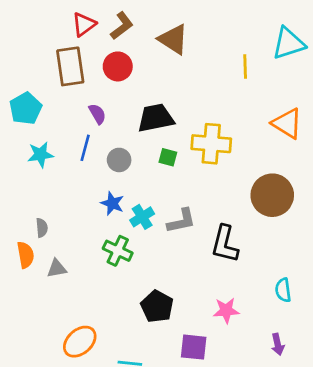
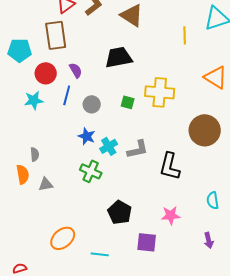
red circle: (118, 66) -> (46, 73), moved
cyan pentagon: (26, 108) -> (20, 50), moved, turned 30
black trapezoid: (156, 118) -> (119, 57), moved

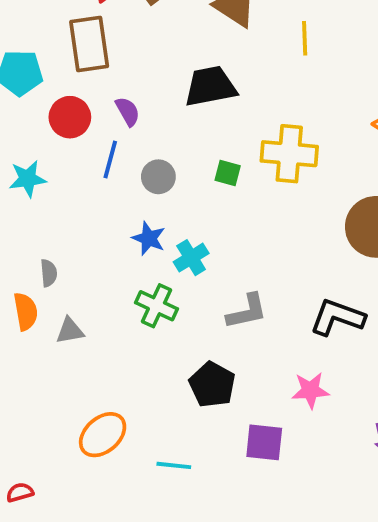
yellow line: (185, 35) -> (305, 38), moved
cyan star: (34, 100) -> (28, 179), moved
gray L-shape: (138, 149) -> (247, 311), moved
black L-shape: (170, 166) -> (337, 317), moved, turned 96

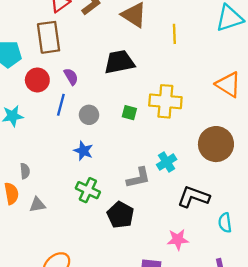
cyan cross: (191, 258) -> (167, 162), moved
gray L-shape: (247, 311) -> (138, 178), moved
black pentagon: (212, 385) -> (120, 215), moved

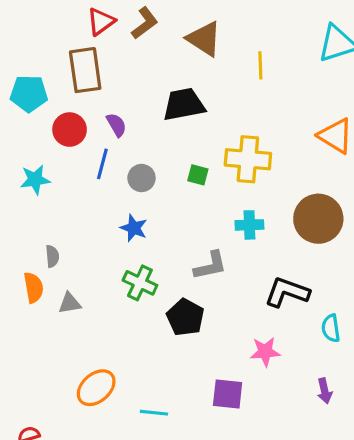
cyan cross: (167, 162) -> (249, 225), moved, turned 30

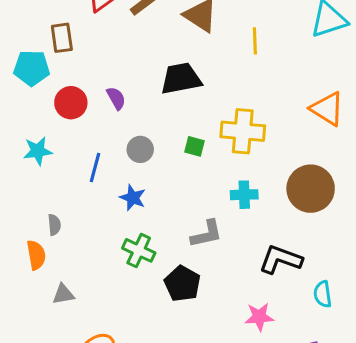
brown rectangle: (85, 70) -> (62, 38), moved, size x0.7
blue line: (102, 164) -> (95, 168), moved
gray triangle: (70, 303) -> (63, 294), moved

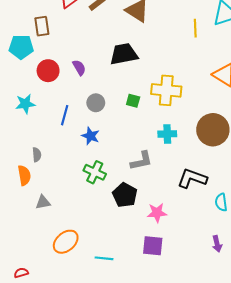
yellow line: (255, 41) -> (195, 28), moved
pink star: (259, 317) -> (157, 213), moved

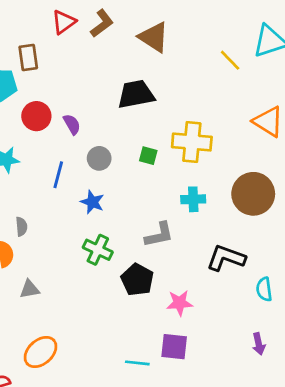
yellow line: (195, 28) -> (230, 60), turned -42
purple semicircle: (79, 68) -> (72, 124), moved
orange ellipse: (66, 242) -> (41, 352), moved
cyan line: (104, 258) -> (137, 363), moved

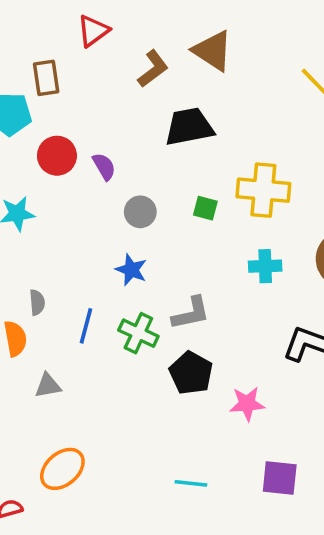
brown L-shape: (102, 23) -> (153, 69), moved
blue line: (58, 175) -> (86, 326), moved
gray L-shape: (159, 235) -> (191, 313), moved
purple square: (174, 347) -> (280, 478), moved

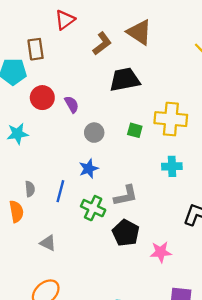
blue star: (131, 270) -> (89, 169), turned 30
blue line: (86, 326) -> (60, 191), moved
gray triangle: (48, 386) -> (48, 243), moved, turned 36

